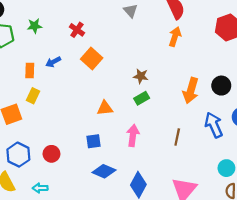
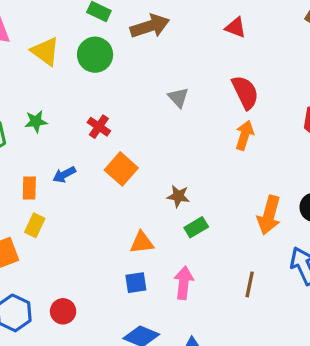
brown star: (141, 76) -> (178, 196), moved
blue square: (94, 141) -> (136, 283), moved

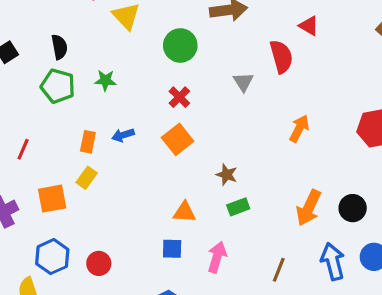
green circle: (95, 55) -> (180, 45), moved
red semicircle: (245, 92) -> (281, 57), moved
red cross: (99, 127) -> (179, 97), moved

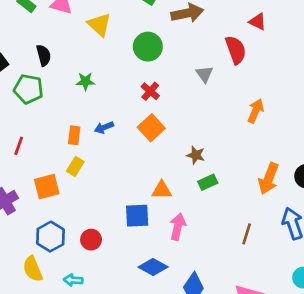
green pentagon: (58, 86) -> (29, 89), moved
blue square: (172, 249) -> (137, 216), moved, size x1.4
pink arrow: (217, 257) -> (178, 227), moved

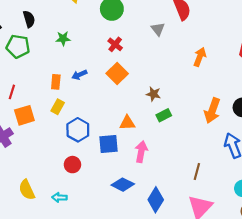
orange square: (47, 187) -> (24, 115), moved
brown line: (247, 234) -> (197, 171), moved
blue hexagon: (50, 237) -> (78, 130), moved

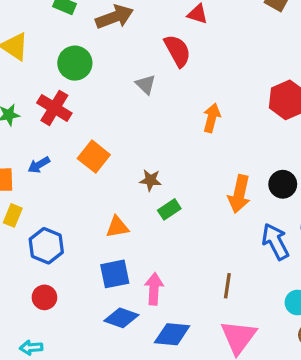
red cross: (115, 44) -> (54, 108), moved, size x1.5
blue square: (109, 144) -> (115, 274), moved
pink arrow: (141, 152) -> (154, 289), moved
blue diamond: (156, 200) -> (172, 334), turned 70

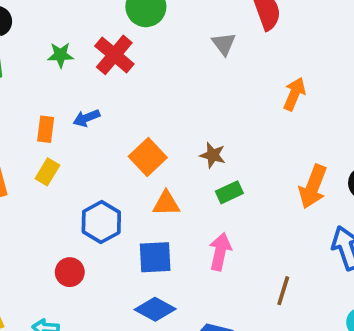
orange square: (94, 157) -> (148, 157), moved
blue hexagon: (46, 246) -> (101, 222), moved
pink arrow: (154, 289) -> (220, 252), moved

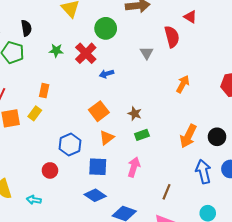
blue arrow: (86, 118) -> (107, 74), moved
yellow rectangle: (47, 172) -> (35, 113), moved
orange triangle: (166, 203) -> (107, 138), turned -42

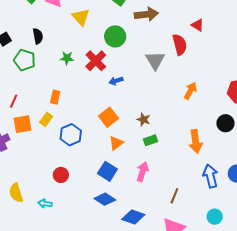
gray triangle: (147, 53) -> (155, 60), size x1.5
orange arrow: (188, 136) -> (196, 142), turned -35
black circle: (217, 137) -> (225, 123), moved
blue hexagon: (70, 145) -> (71, 135), moved
blue square: (98, 167) -> (107, 171), turned 30

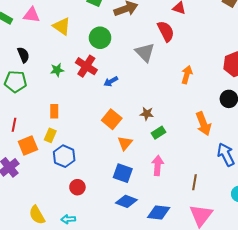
blue hexagon: (71, 135) -> (64, 156), moved

